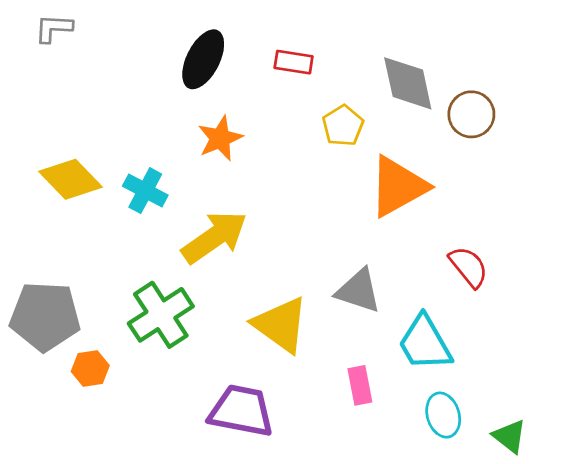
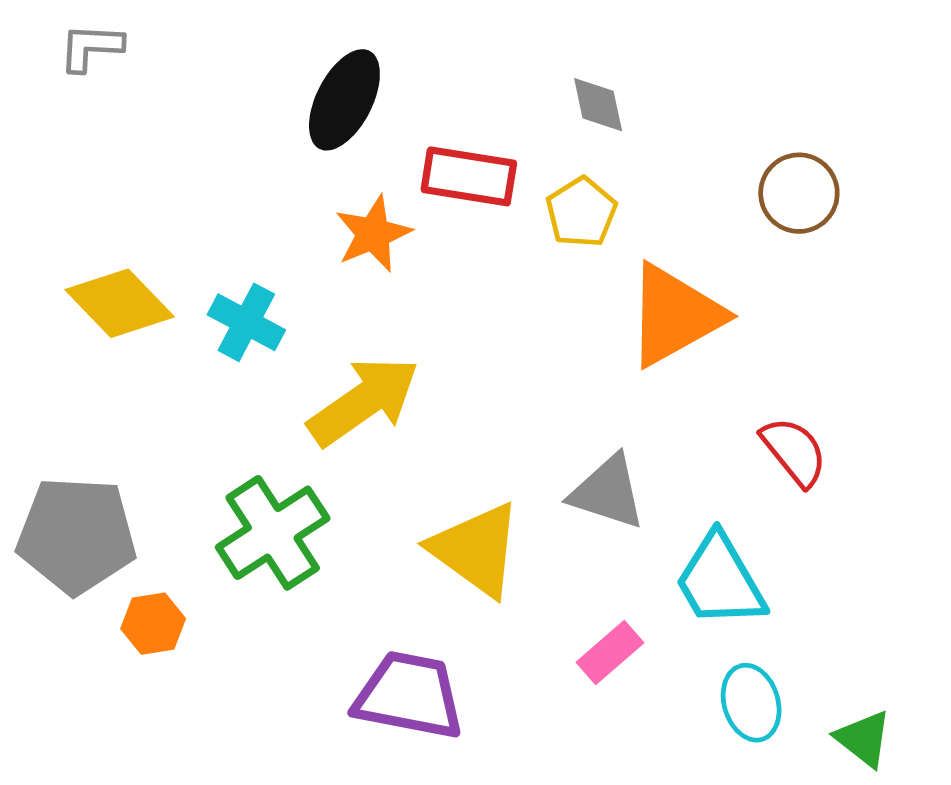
red rectangle: (294, 62) -> (469, 176), moved, size x1.4
gray diamond: (408, 83) -> (598, 105), moved, size x0.6
pink rectangle: (360, 385) -> (610, 652), turned 60

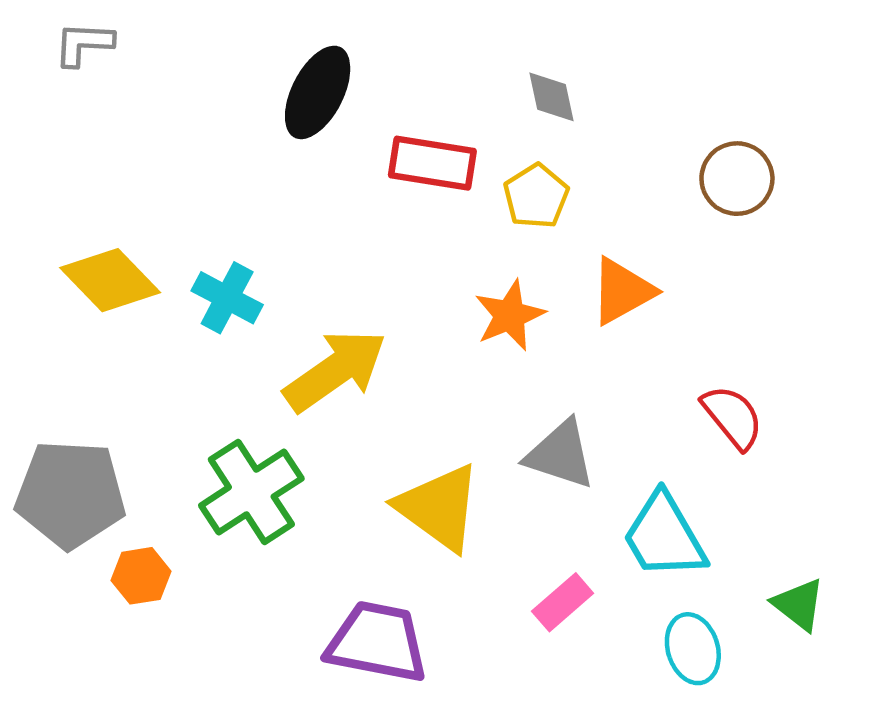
orange star: (373, 234) -> (510, 315), moved
orange triangle: (675, 315) -> (622, 291), size x0.7
green triangle: (864, 739) -> (799, 605), moved

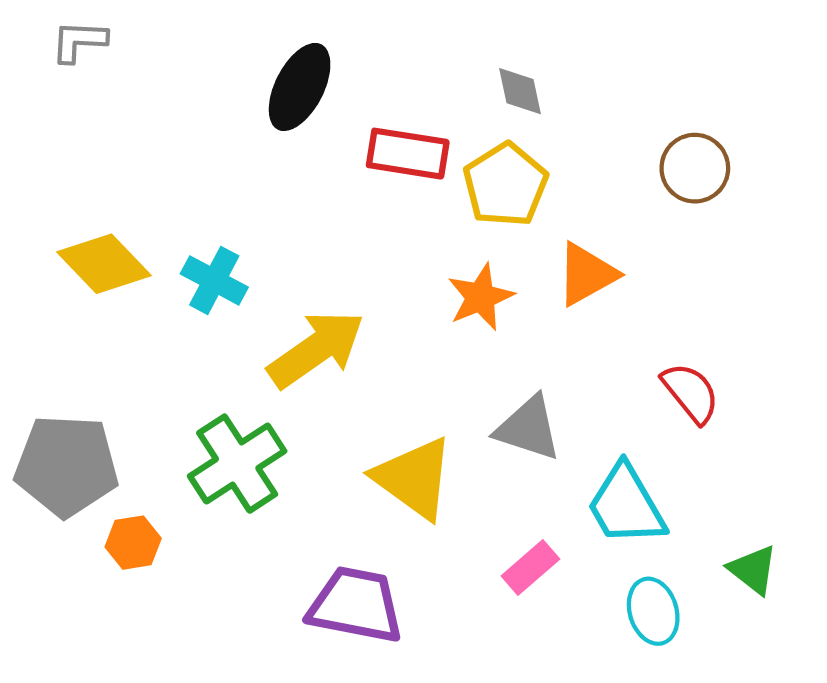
yellow pentagon: (536, 196) -> (505, 185), size x1.4

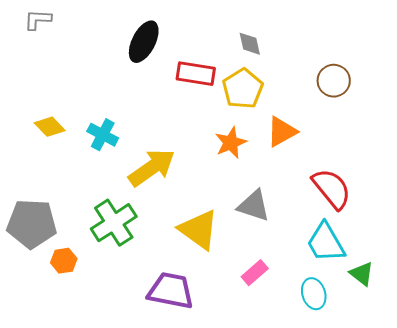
yellow diamond: (104, 264) -> (50, 127), size x0.7
red semicircle: (691, 393) -> (332, 189), size x1.4
cyan trapezoid: (626, 505) -> (326, 243), moved

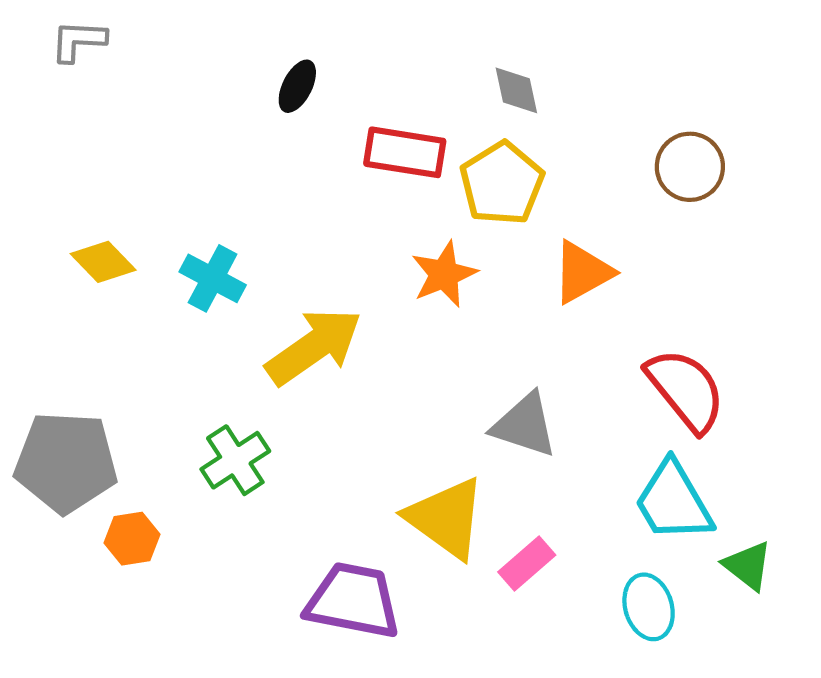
black ellipse: (144, 42) -> (297, 86), size x0.6
orange star: (231, 143) -> (444, 274), moved
green cross: (114, 223) -> (235, 460), size x0.7
yellow triangle: (199, 230) -> (446, 518), moved

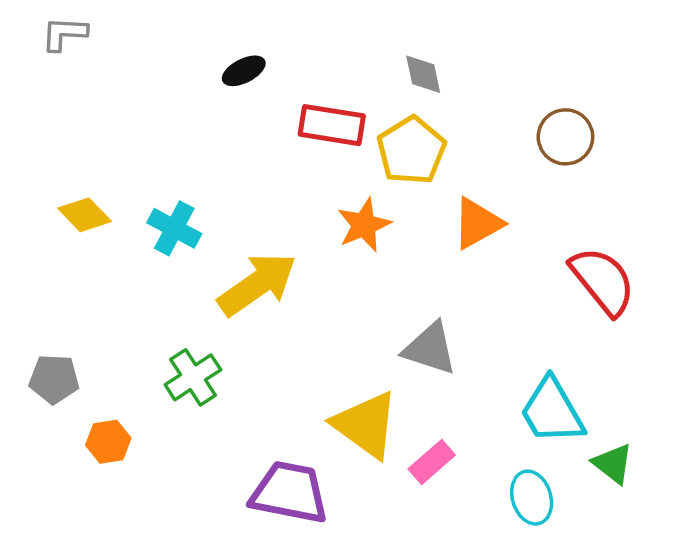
black ellipse: (297, 86) -> (244, 71), turned 36
red semicircle: (686, 390) -> (603, 281), moved
gray pentagon: (66, 462) -> (54, 379), size x0.6

